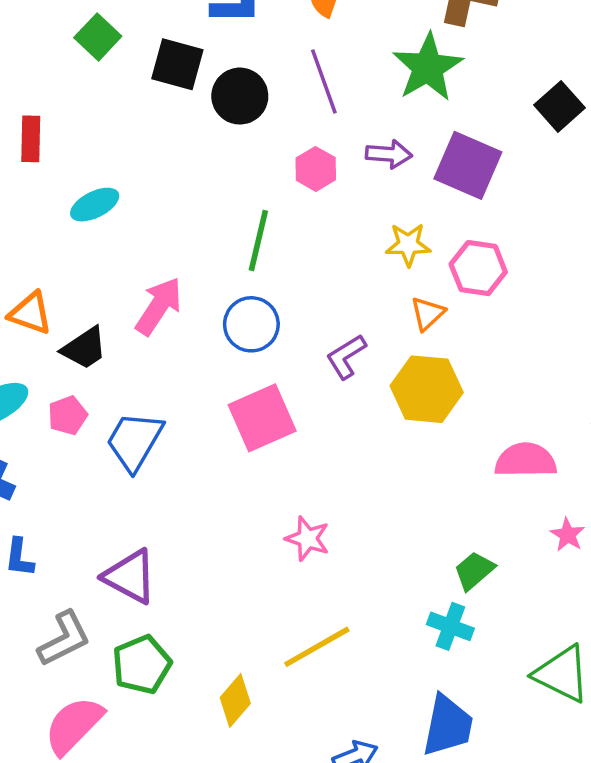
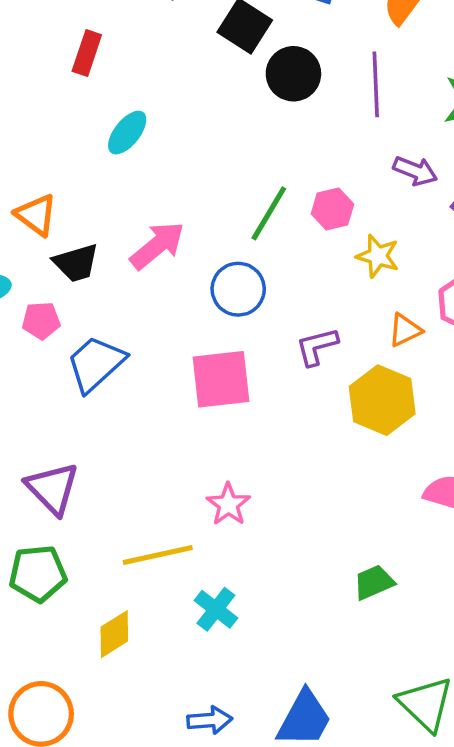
pink hexagon: (316, 169) -> (332, 209), moved
cyan ellipse: (95, 205) -> (127, 133), turned -42
yellow star: (408, 245) -> (378, 256), moved
cyan cross: (450, 626) -> (216, 609), moved
yellow line: (317, 647) -> (158, 555), moved

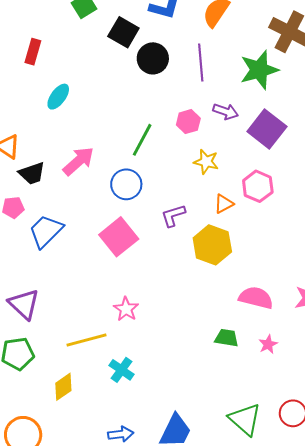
pink hexagon: (332, 209) -> (188, 122), moved
pink square: (221, 379) -> (119, 237), turned -30
green trapezoid: (374, 582) -> (227, 338), moved, turned 35

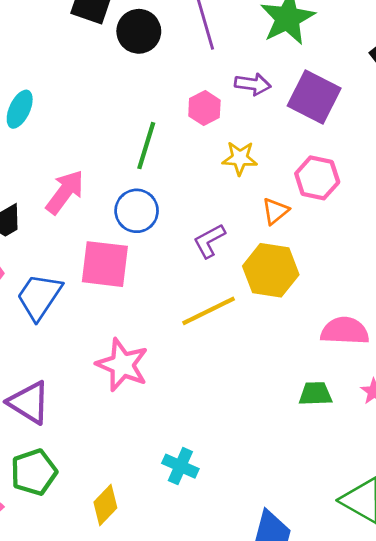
pink square: (119, 237) -> (105, 264), moved, turned -33
pink star: (126, 309) -> (122, 365), moved, size x1.5
yellow line: (87, 340) -> (209, 311), moved

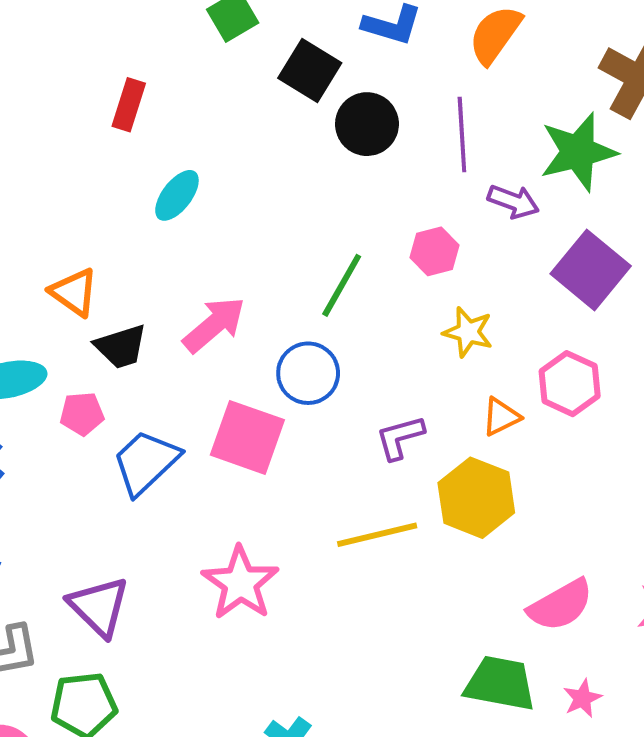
purple arrow: (253, 84) -> (513, 202), moved
pink semicircle: (345, 331) -> (561, 605), turned 135
green trapezoid: (315, 394) -> (500, 683), size x1.5

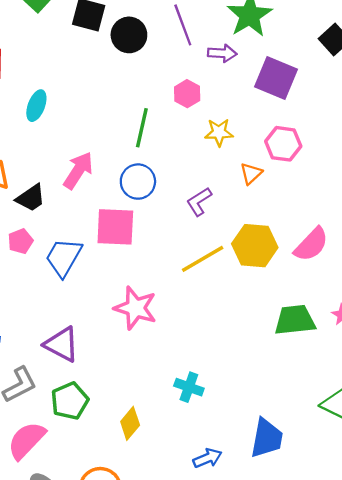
yellow hexagon: (476, 498) -> (255, 246), moved
pink semicircle: (561, 605) -> (311, 245), moved

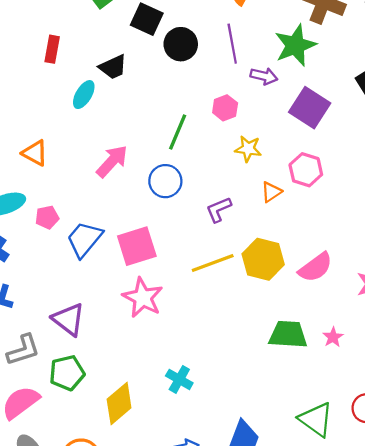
black trapezoid: (31, 198) -> (113, 67), moved
pink square: (115, 227) -> (137, 246), moved, turned -30
yellow diamond: (130, 423) -> (119, 403), size x1.4

